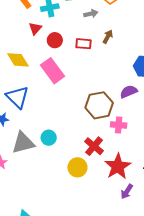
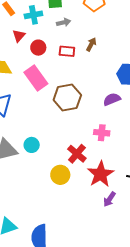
gray arrow: (91, 14) -> (64, 22), moved
brown hexagon: (99, 105) -> (67, 97), moved

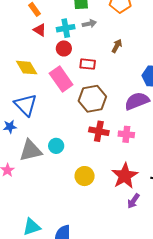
cyan cross: (33, 15) -> (66, 28), moved
red triangle: (19, 36) -> (40, 30), moved, turned -40
red rectangle: (67, 51) -> (88, 64), moved
purple semicircle: (112, 99) -> (137, 101), size x1.4
red cross: (77, 154) -> (99, 131), moved, turned -30

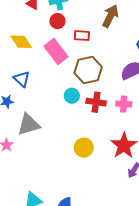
brown arrow: (117, 46) -> (110, 16), size x1.6
blue triangle: (26, 105) -> (22, 79), size x0.7
cyan circle: (56, 146) -> (72, 96), moved

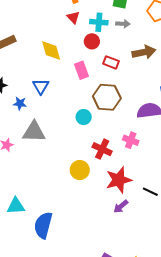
brown arrow: (110, 16) -> (144, 52), turned 35
pink rectangle: (56, 52) -> (82, 70), size x0.7
red cross: (96, 102) -> (102, 149), moved

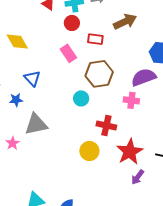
yellow diamond: (51, 50) -> (17, 42), moved
pink cross: (131, 140) -> (131, 100), moved

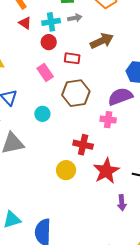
cyan circle: (81, 98) -> (42, 114), moved
purple arrow: (138, 177) -> (122, 203), moved, turned -42

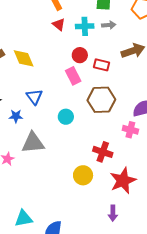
red circle: (49, 42) -> (80, 55), moved
purple arrow: (122, 203) -> (113, 213), moved

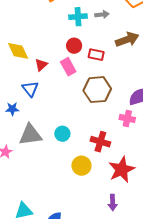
red triangle: (59, 24) -> (41, 65), moved, turned 40
cyan circle: (66, 117) -> (62, 134), moved

